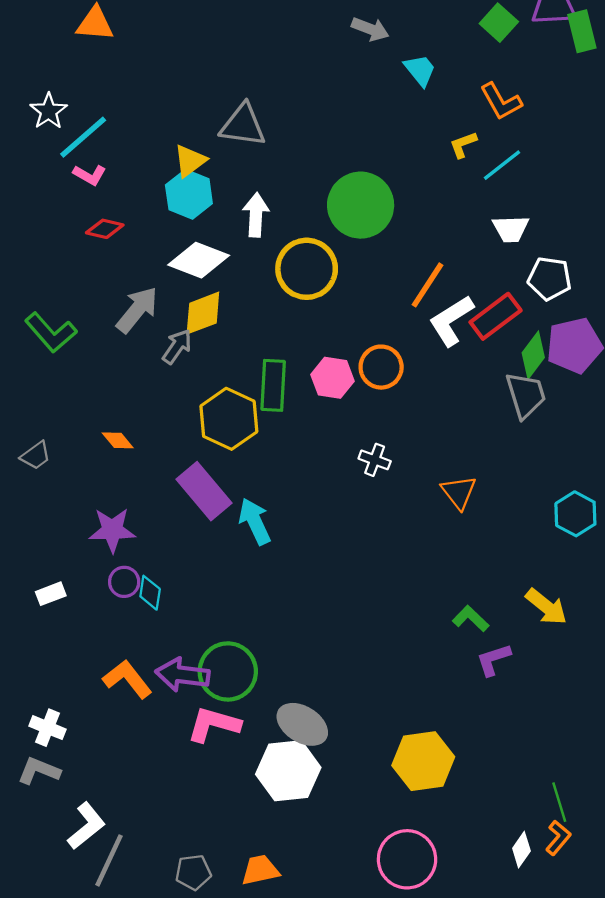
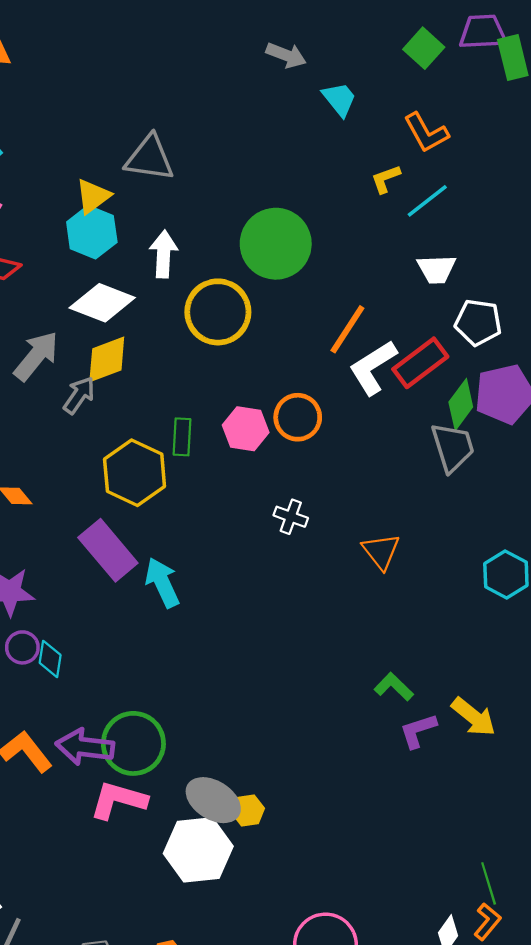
green rectangle: (273, 385) -> (182, 437), size x0.7
yellow arrow: (546, 607) -> (474, 717), moved
yellow hexagon: (423, 761) -> (248, 811), moved, size x0.5

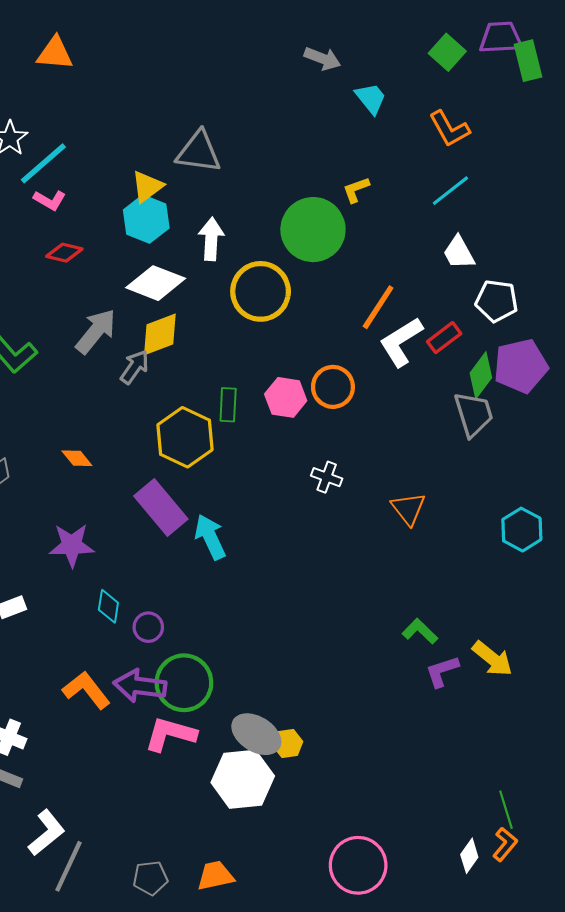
yellow L-shape: (386, 179) -> (356, 190), moved
white trapezoid: (437, 269) -> (459, 253), turned 63
red rectangle: (420, 363) -> (444, 338), size x0.7
purple circle: (22, 647) -> (148, 627), moved

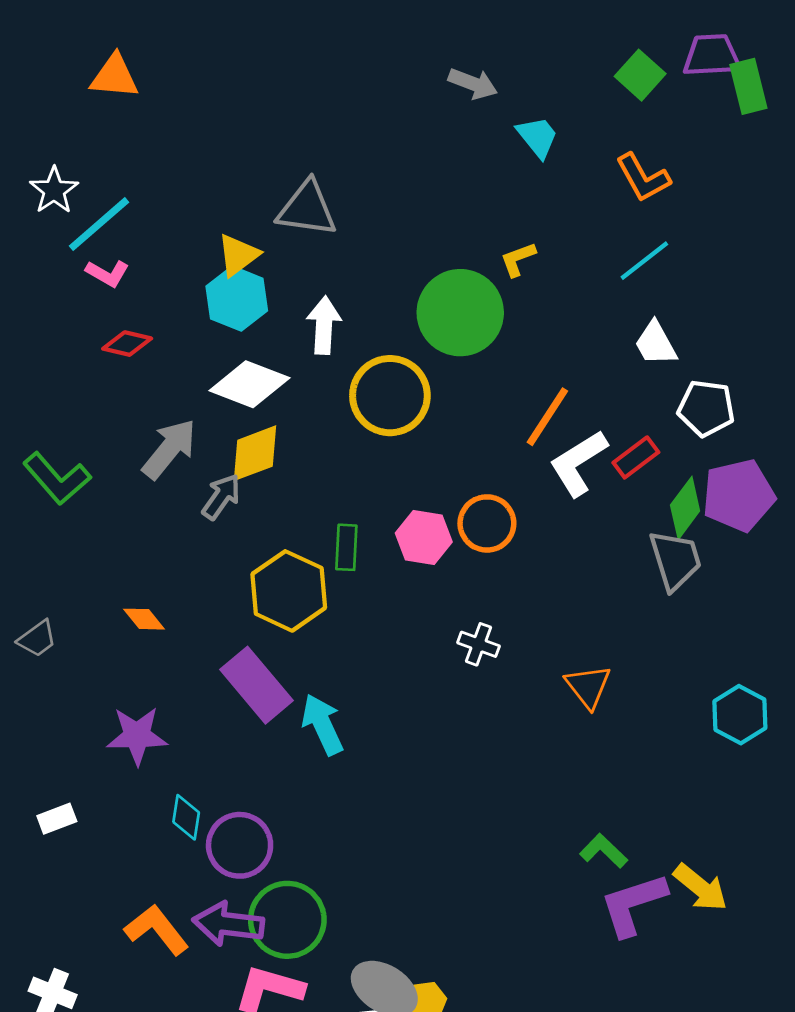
purple circle: (148, 627) -> (240, 845), size x1.6
purple L-shape: (442, 671) -> (633, 904), size x1.5

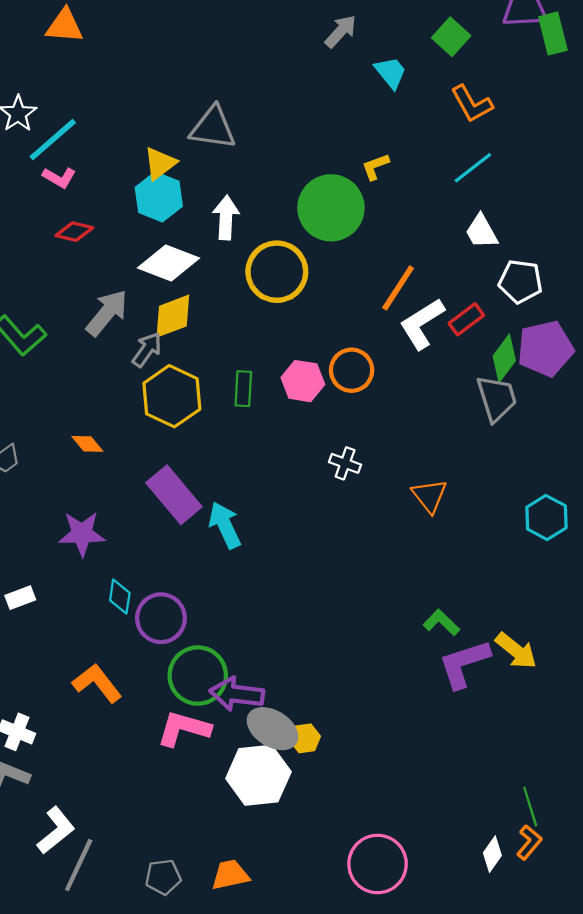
green square: (640, 75) -> (451, 37), moved
gray arrow: (473, 84) -> (341, 31), turned -69
yellow hexagon: (289, 591) -> (172, 396), moved
purple arrow: (228, 924) -> (237, 694), moved

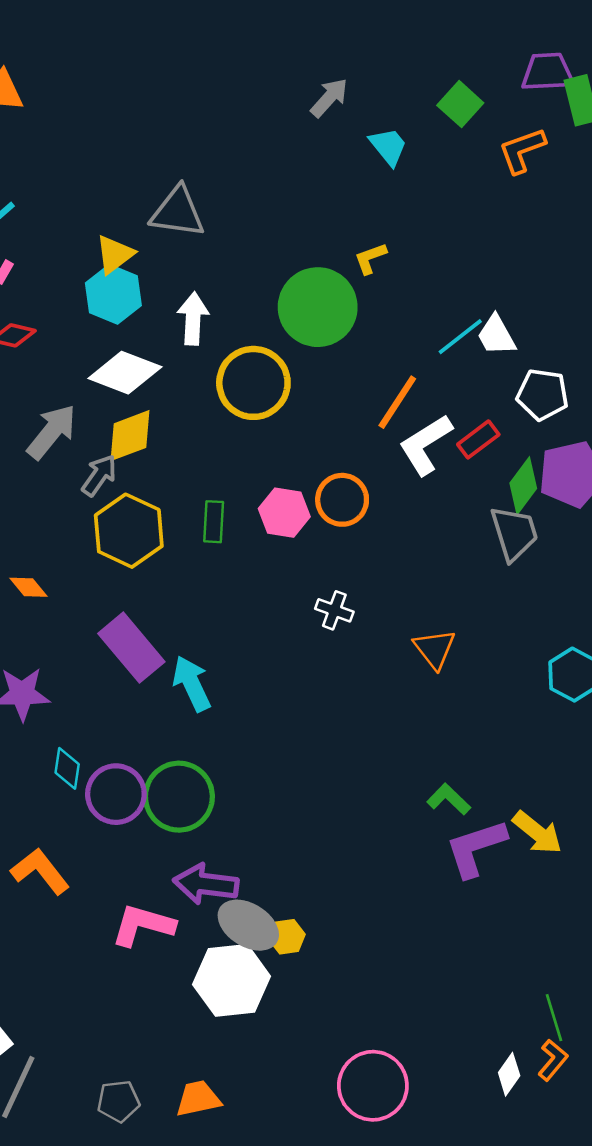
orange L-shape: (472, 104) -> (522, 150), moved, turned 99
cyan line: (473, 168) -> (460, 337), moved
green circle: (198, 676) -> (179, 797), moved

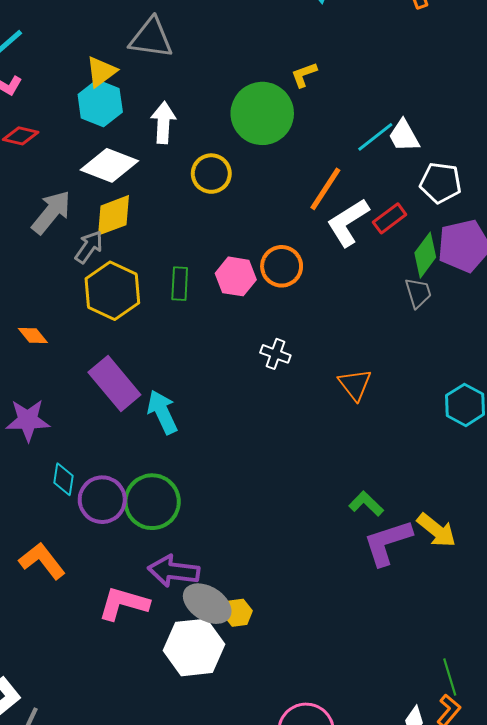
yellow circle: (253, 383) -> (211, 174), size x0.7
gray trapezoid: (514, 533) -> (418, 293), size x0.7

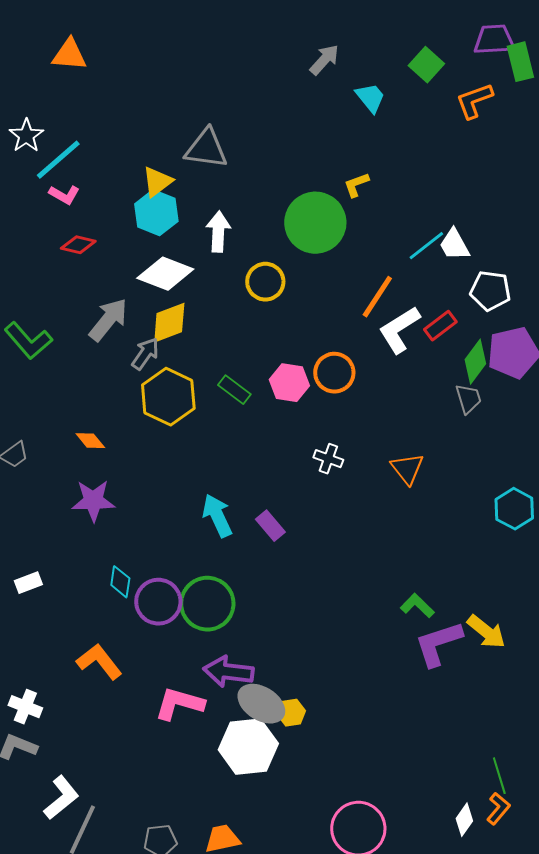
green rectangle: (180, 284) -> (234, 390), turned -56
purple rectangle: (114, 383) -> (270, 526), moved, size x0.6
orange triangle: (355, 385) -> (407, 469), moved
purple star: (28, 420) -> (93, 501), moved

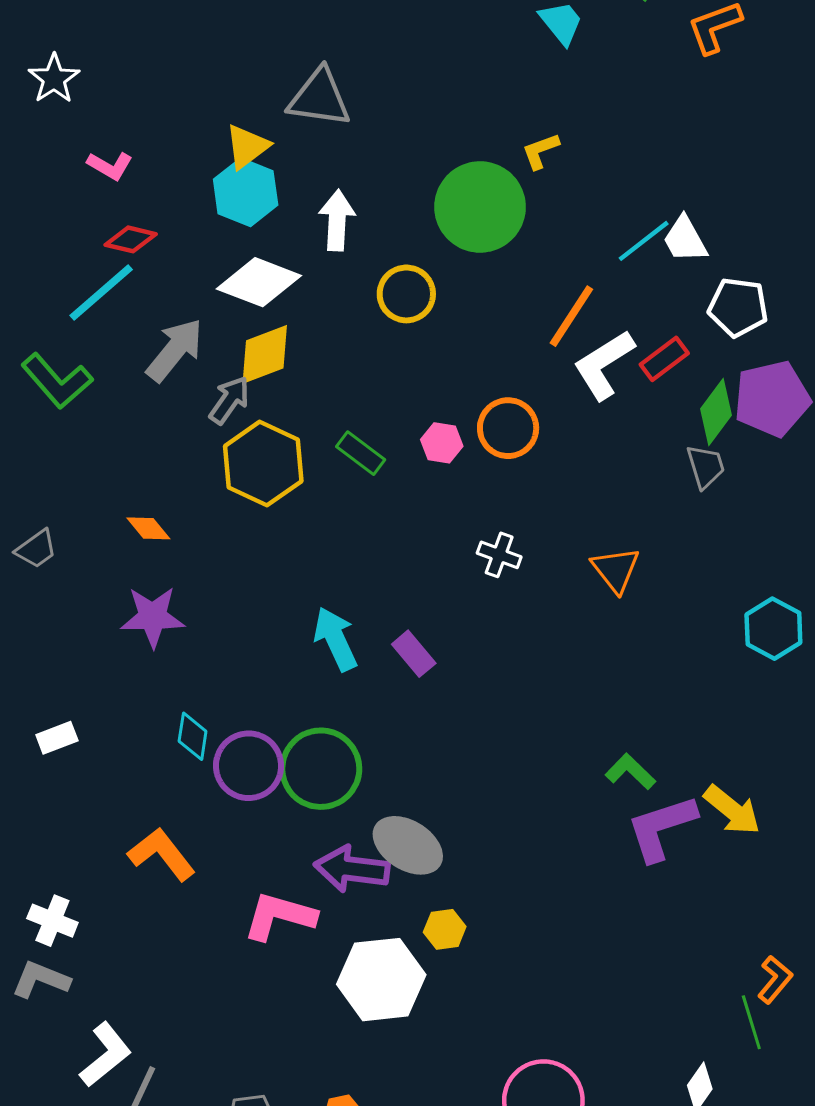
cyan line: (58, 160) -> (101, 292), moved
pink hexagon: (289, 383) -> (442, 443), size x0.7
gray ellipse: (261, 704) -> (408, 845), moved
orange L-shape: (498, 809) -> (775, 980), moved

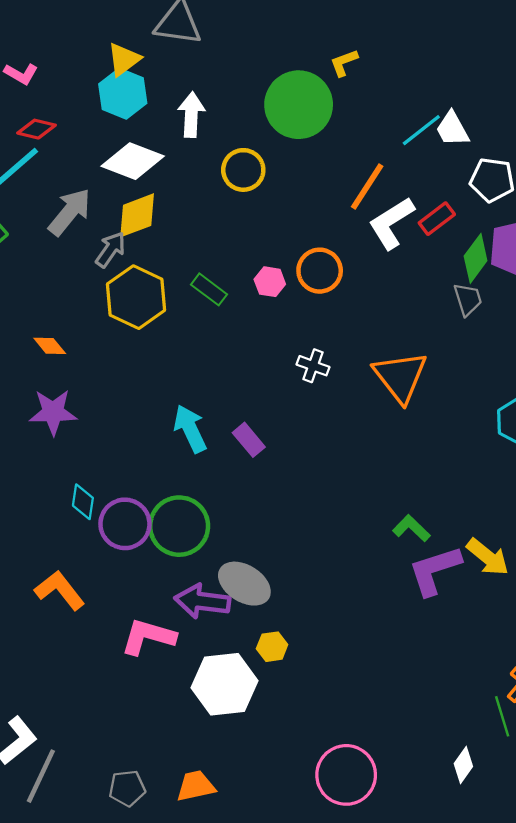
orange triangle: (616, 570) -> (400, 377), size x1.5

